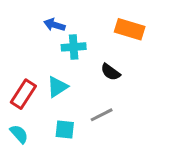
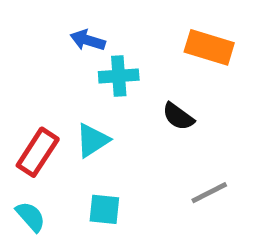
gray line: (102, 115) -> (209, 193), moved

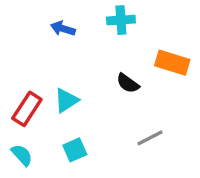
orange rectangle: (209, 47) -> (172, 63), moved
cyan cross: (119, 76) -> (121, 20), moved
cyan square: (104, 209) -> (75, 150), turned -30

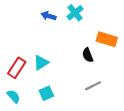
cyan cross: (121, 20) -> (75, 13), turned -35
blue arrow: (63, 29) -> (48, 16), moved
black semicircle: (128, 83) -> (88, 55), moved, turned 32

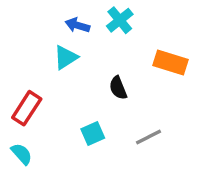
black semicircle: (88, 55) -> (118, 88), moved
cyan triangle: (41, 63) -> (66, 57), moved
cyan square: (46, 93) -> (93, 134), moved

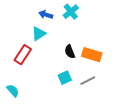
orange rectangle: (171, 62) -> (92, 55), moved
red rectangle: (27, 108) -> (23, 55), moved
cyan square: (93, 134) -> (65, 78), moved

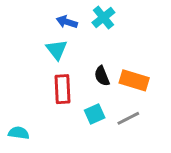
cyan triangle: (39, 34) -> (57, 50), turned -35
red rectangle: (23, 55) -> (63, 89), moved, turned -36
cyan semicircle: (13, 91) -> (19, 133), turned -40

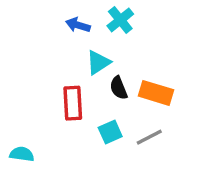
cyan triangle: (57, 50) -> (98, 62), moved, turned 35

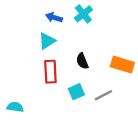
cyan triangle: (98, 62) -> (47, 41), moved
orange rectangle: (156, 93) -> (122, 65), moved

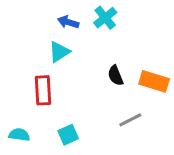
black semicircle: (82, 61) -> (116, 75), moved
red rectangle: (50, 72) -> (43, 90), moved
cyan square: (76, 92) -> (68, 135), moved

